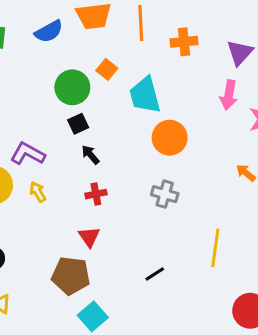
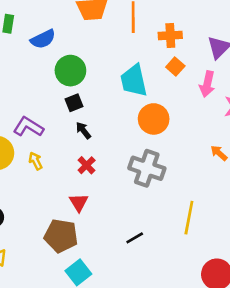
blue semicircle: (49, 31) -> (43, 39), moved
orange square: (107, 69) -> (175, 66), moved
red cross: (96, 194) -> (87, 165), turned -36
gray cross: (165, 194) -> (147, 168), size x1.5

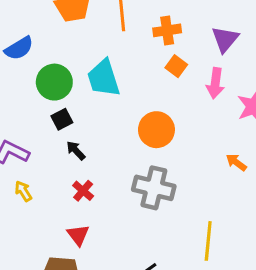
cyan trapezoid: (134, 81) -> (104, 78), moved

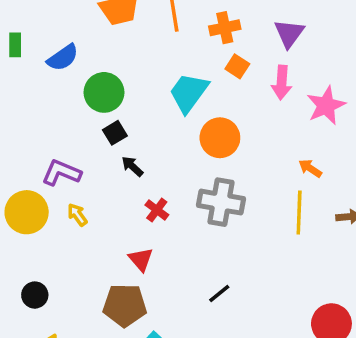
cyan trapezoid: (104, 78) -> (189, 93), moved, turned 57
red cross: (83, 191) -> (157, 210), moved
yellow line: (208, 241) -> (299, 213), moved

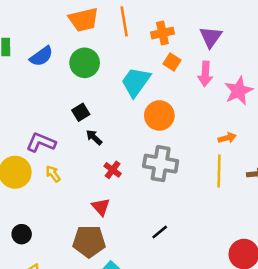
green circle: (104, 92) -> (85, 63), moved
orange arrow: (310, 168) -> (227, 138), turned 132

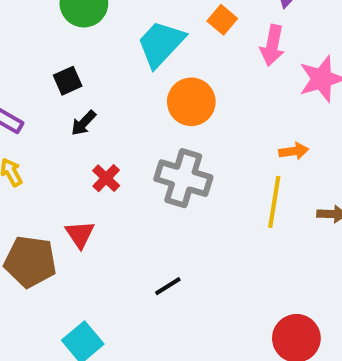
black arrow: (94, 137) -> (83, 123), turned -96
brown pentagon: (89, 241) -> (30, 262), moved

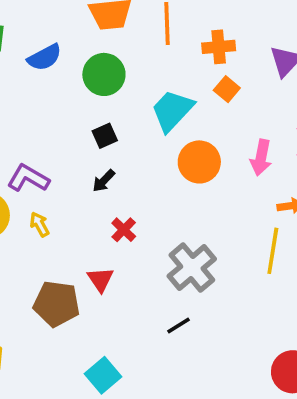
pink arrow: (272, 45) -> (261, 158), moved
black square: (68, 81) -> (105, 136), moved
gray cross: (183, 178) -> (192, 267), moved, turned 33

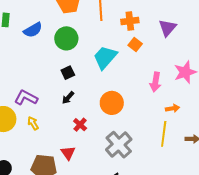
orange circle: (199, 162) -> (112, 103), moved

